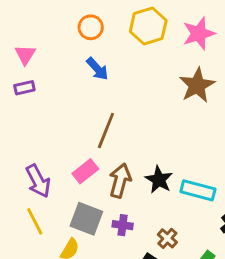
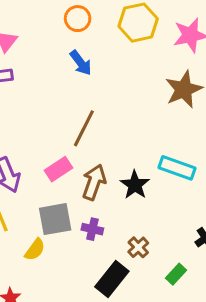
cyan rectangle: (198, 190) -> (177, 168), moved
gray square: (86, 219) -> (55, 219), turned -36

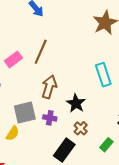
cyan rectangle: (177, 168) -> (103, 75), turned 55
pink rectangle: (58, 169) -> (14, 59), moved
black star: (135, 185) -> (76, 103), moved

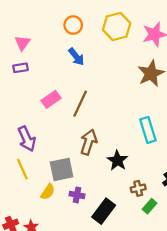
pink rectangle: (14, 59) -> (51, 99), moved
purple cross: (50, 118) -> (77, 195), moved
brown cross: (81, 128) -> (138, 188), moved, turned 32

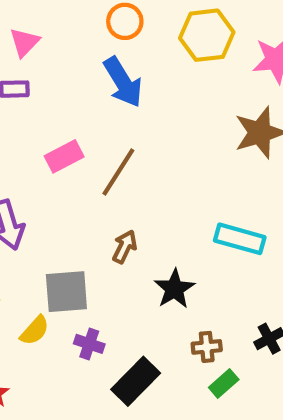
blue arrow: (76, 57) -> (123, 82), size x1.4
cyan rectangle: (148, 130) -> (240, 239), turned -65
brown arrow: (89, 142) -> (125, 247), size x0.7

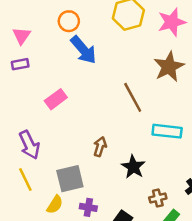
orange circle: (125, 21) -> (69, 21), moved
brown line: (118, 172) -> (133, 97), moved, turned -52

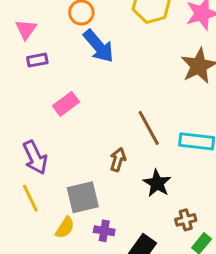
purple rectangle: (20, 64) -> (37, 60), moved
brown line: (133, 97) -> (149, 128), moved

